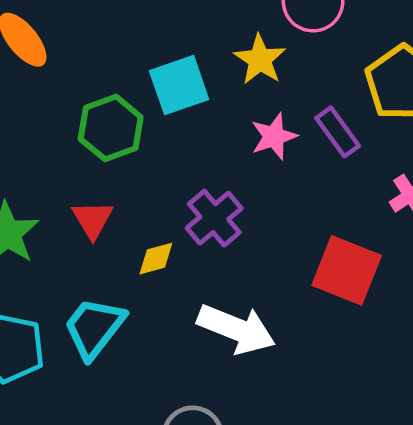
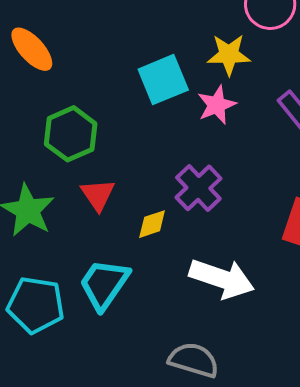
yellow star: (260, 59) -> (229, 55), turned -30
green hexagon: (111, 128) -> (71, 134), moved
pink star: (274, 136) -> (217, 105), moved

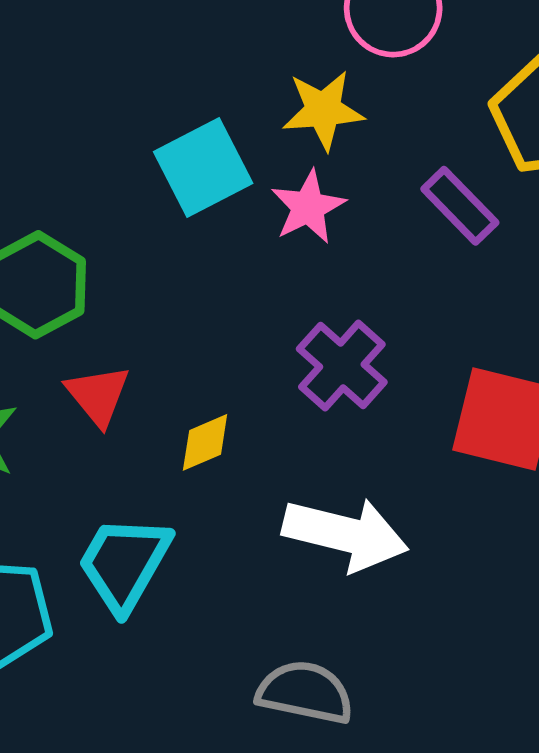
purple cross: (198, 188) -> (342, 366), moved

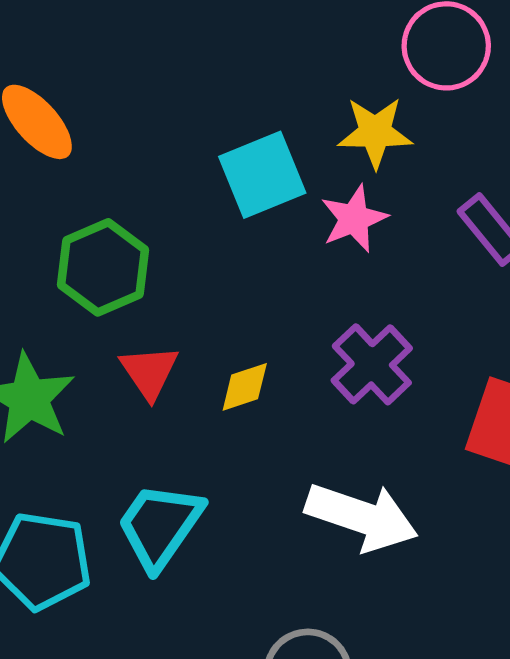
yellow diamond: (205, 442) -> (245, 387), moved

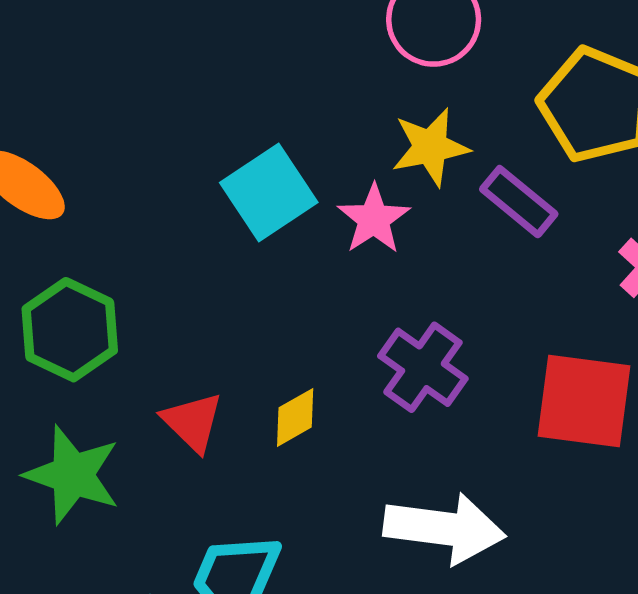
yellow star: (375, 132) -> (430, 147), moved
green hexagon: (103, 267) -> (70, 330), moved

